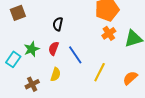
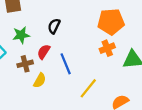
green star: (32, 49) -> (21, 35), moved
brown cross: (32, 84) -> (25, 64), moved

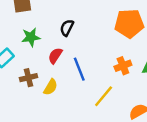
orange cross: (107, 48) -> (123, 66), moved
brown cross: (25, 64) -> (28, 78), moved

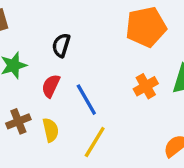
yellow semicircle: (51, 87) -> (51, 130), turned -35
yellow line: (104, 96) -> (95, 142), moved

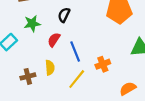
orange cross: (146, 86) -> (103, 64), moved
brown cross: (18, 121) -> (28, 76), moved

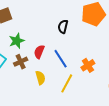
black semicircle: (64, 15) -> (63, 27), moved
brown cross: (28, 76) -> (21, 62), moved

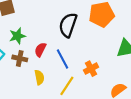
black semicircle: (63, 27) -> (68, 25), size x1.6
brown cross: (21, 62) -> (20, 58), turned 32

